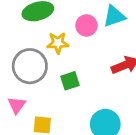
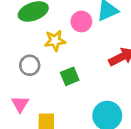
gray circle: (30, 66) -> (30, 65), size x0.6

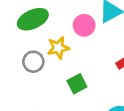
gray circle: (30, 65) -> (33, 62), moved

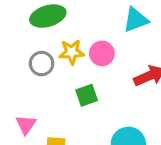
pink circle: (84, 25) -> (102, 53), moved

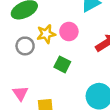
green square: (87, 95) -> (62, 64), turned -35

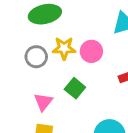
pink triangle: (20, 93) -> (43, 102), moved

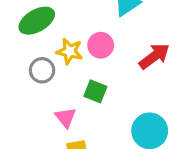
yellow star: (64, 48) -> (70, 51), turned 30

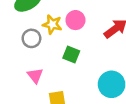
pink triangle: (65, 117) -> (35, 76), moved

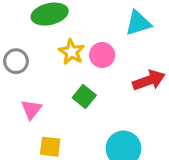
gray circle: (31, 38) -> (16, 61), moved

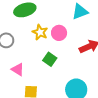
pink triangle: (31, 109) -> (18, 70), turned -32

